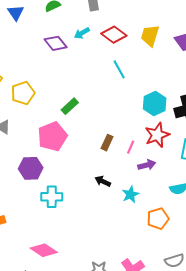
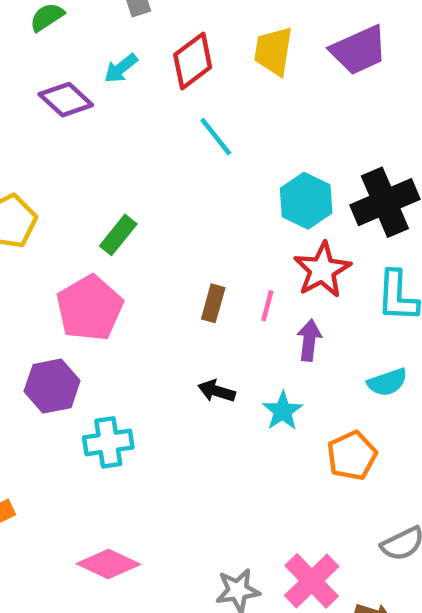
red diamond: (114, 35) -> (193, 61), turned -65
purple arrow: (147, 165) -> (309, 340), turned -60

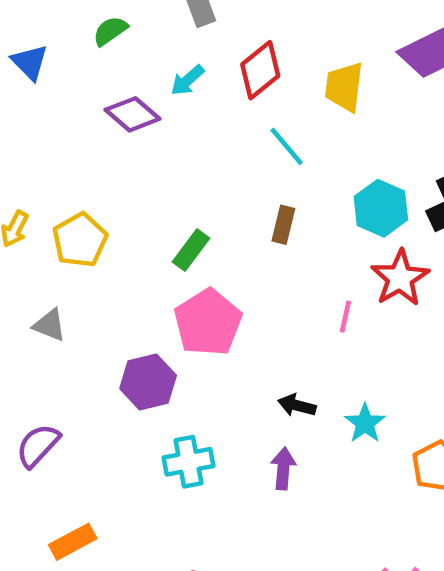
yellow trapezoid: (273, 51) -> (344, 87), moved
brown rectangle: (213, 303) -> (283, 225), moved
pink pentagon: (90, 308) -> (208, 322), moved
purple arrow: (309, 340) -> (283, 468), moved
purple hexagon: (52, 386) -> (148, 382), moved

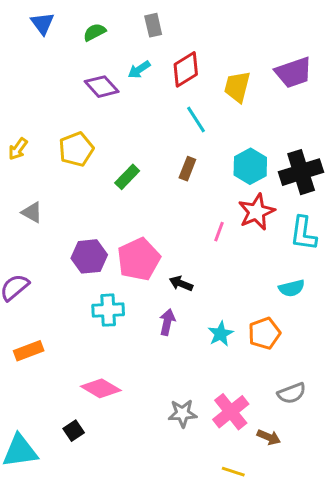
blue triangle: (30, 62) -> (42, 23), moved
yellow pentagon: (80, 240) -> (76, 149), moved
pink pentagon: (208, 322) -> (139, 259), moved
cyan star: (365, 423) -> (221, 334), moved

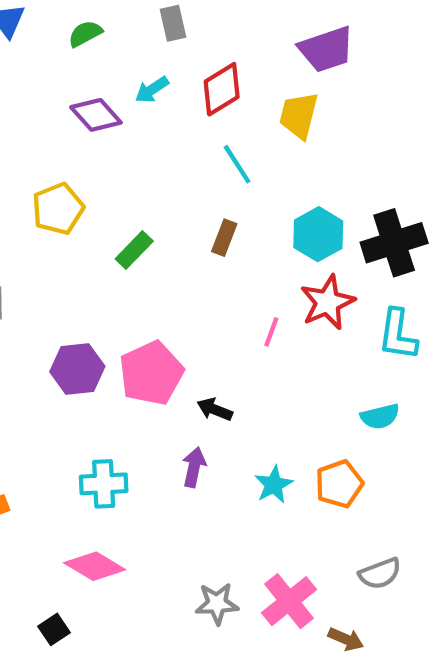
purple trapezoid: (293, 72) -> (326, 49), moved
cyan cross: (108, 310) -> (104, 484), moved

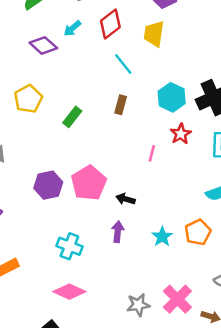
red star: (328, 302) -> (181, 134), size x0.7
cyan cross: (104, 484) -> (69, 246), turned 30

